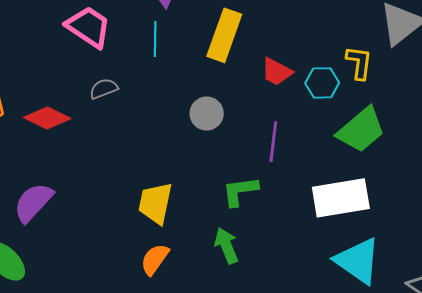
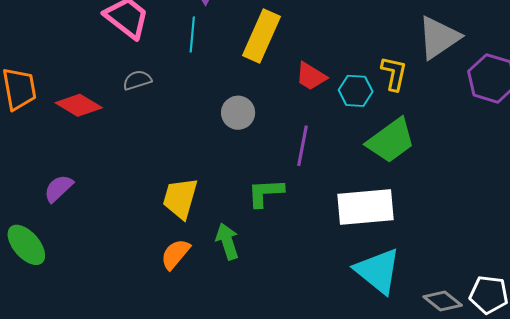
purple semicircle: (33, 202) -> (58, 188), size x0.7
green arrow: (226, 246) -> (227, 241), moved

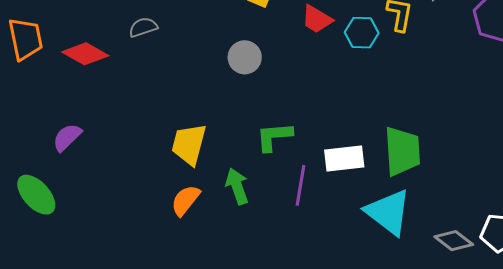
green trapezoid: (391, 141) -> (402, 151), moved, turned -56
purple line: (302, 146) -> (300, 185), moved
white rectangle: (366, 207) -> (344, 159), moved, size x0.7

